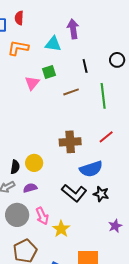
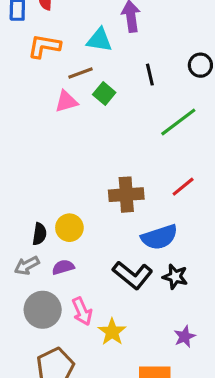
green square: (49, 72) -> (104, 94), moved, turned -32
pink triangle: (32, 83) -> (66, 101), turned 35
brown line: (71, 92) -> (80, 73), moved
green line: (103, 96) -> (178, 122), turned 60
purple star: (115, 226) -> (185, 337), moved

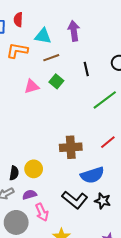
cyan triangle: (99, 40) -> (43, 36), moved
brown line: (80, 73) -> (51, 58), moved
pink arrow: (82, 311) -> (42, 212), moved

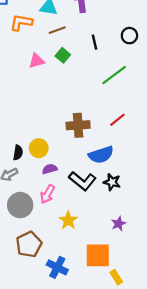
purple semicircle: (30, 195) -> (50, 169), moved
pink arrow: (42, 212) -> (47, 194), turned 54

